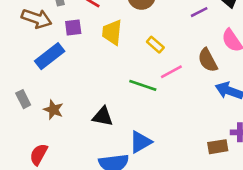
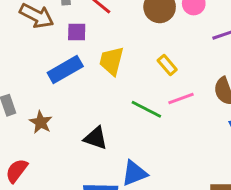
yellow trapezoid: (112, 32) -> (111, 61), moved
blue rectangle: (50, 56) -> (65, 69), moved

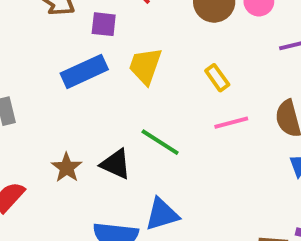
green line: (146, 109) -> (160, 142), moved
brown star: (41, 122) -> (67, 168), moved

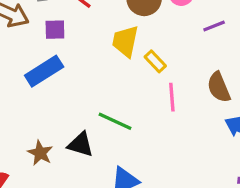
yellow trapezoid: (145, 66) -> (125, 41), moved
pink line: (231, 123) -> (172, 97), turned -72

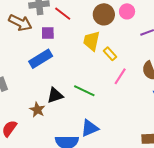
pink line: (172, 97) -> (120, 76), turned 36
black triangle: (81, 144) -> (55, 95), moved, turned -36

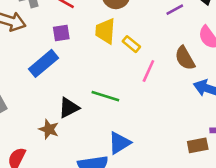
purple square: (48, 33) -> (61, 33), moved

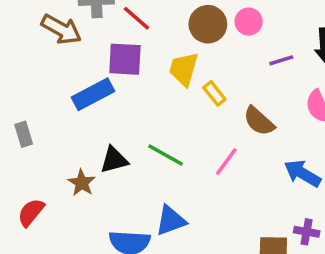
purple square: (61, 33) -> (125, 59), size x1.5
brown semicircle: (185, 58) -> (259, 121), moved, turned -30
pink line: (148, 71) -> (226, 162), moved

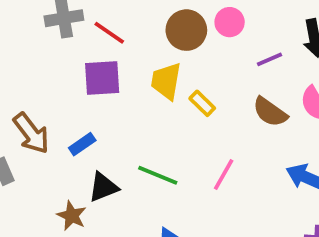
brown arrow: (61, 29) -> (31, 133), moved, turned 30
blue rectangle: (93, 94) -> (82, 144), moved, size x0.6
brown semicircle: (259, 121) -> (270, 112), moved

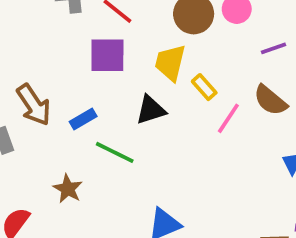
green line: (158, 175) -> (115, 152), moved
pink line: (224, 175) -> (228, 118), moved
black triangle: (103, 187) -> (151, 110), moved

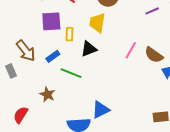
purple square: (107, 55) -> (51, 21), moved
yellow rectangle: (204, 87) -> (70, 34), moved, turned 48
brown semicircle: (270, 100) -> (154, 55), moved

